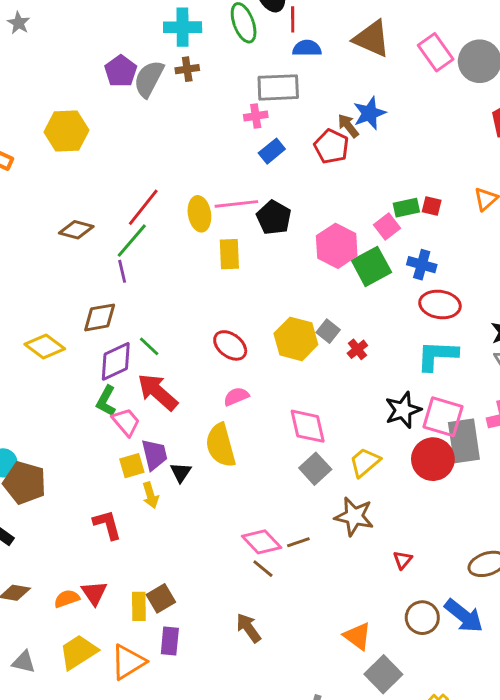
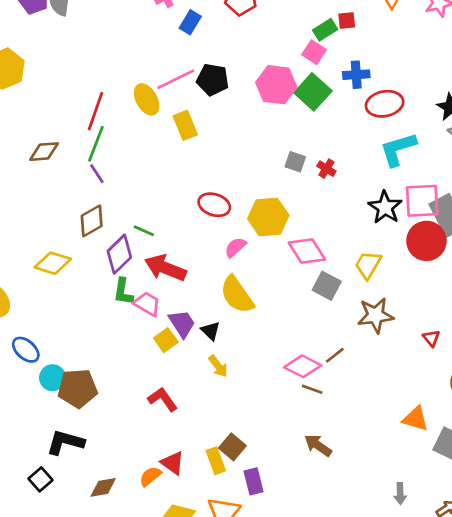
yellow hexagon: (296, 339) -> (268, 217), moved
yellow arrow: (150, 495) -> (218, 366), moved

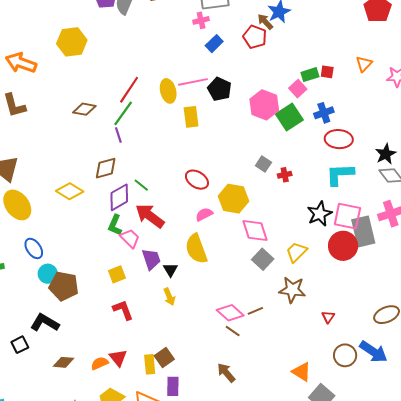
blue cross: (356, 75) -> (324, 113), turned -30
red cross: (326, 169) -> (285, 175), turned 32
yellow square: (166, 340) -> (117, 274), moved

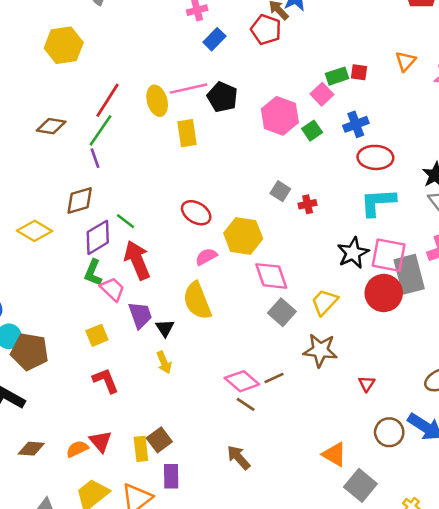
yellow hexagon: (72, 42) -> (64, 45), moved
green square: (289, 117) -> (312, 131), size x0.6
red arrow: (150, 216) -> (137, 260), turned 32

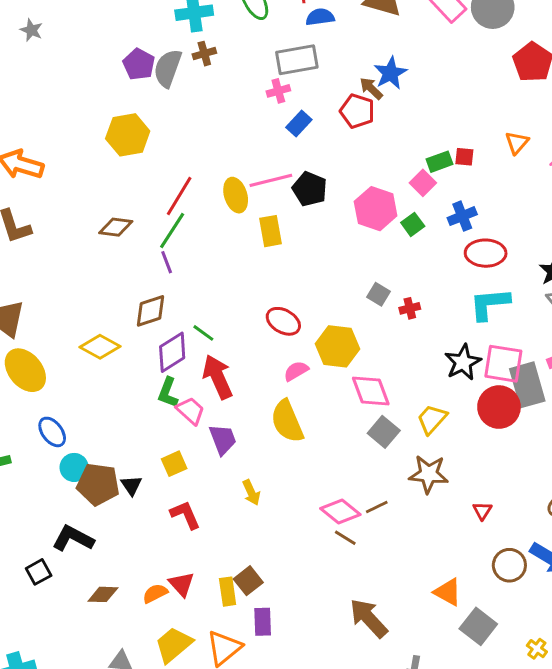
black triangle: (165, 328) -> (131, 485), moved
brown arrow: (239, 457) -> (369, 618), moved, size x1.4

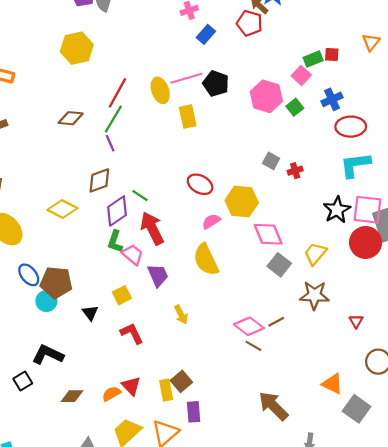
brown pentagon: (98, 484) -> (56, 282), moved

